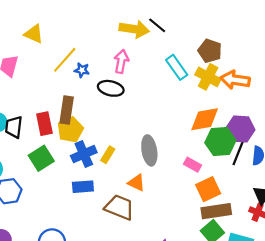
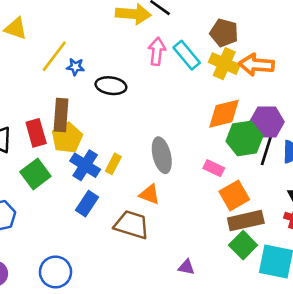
pink arrow: (121, 61) -> (157, 51), moved
blue cross: (84, 154) -> (85, 165), turned -30
blue rectangle: (83, 187) -> (87, 204), turned -48

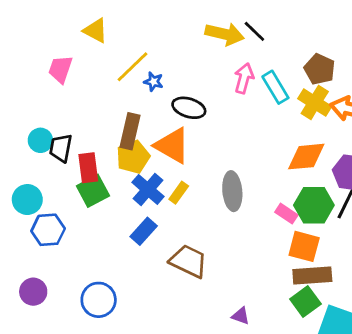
red rectangle: (36, 133) -> (88, 168), moved
green hexagon: (244, 138) -> (314, 205), moved
orange triangle: (149, 194) -> (172, 145), moved, size x1.6
orange square: (234, 195) -> (304, 246), turned 36

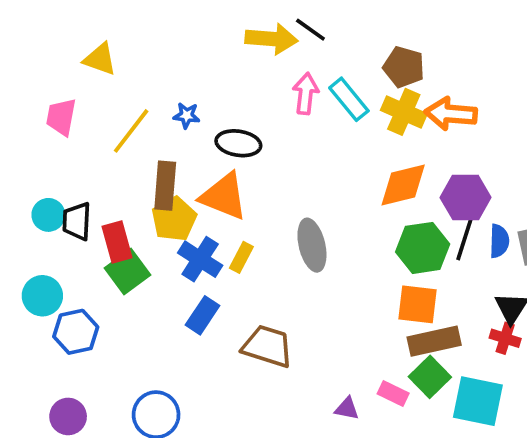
yellow line: (133, 67) -> (131, 131), moved
pink rectangle: (286, 214) -> (393, 393), moved

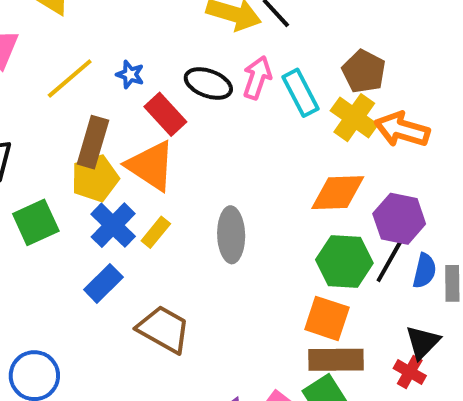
black ellipse: (238, 143) -> (208, 84), moved
red rectangle: (117, 242) -> (165, 114), moved, turned -39

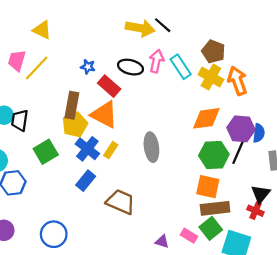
yellow line: (70, 78) -> (37, 68), moved
orange arrow: (402, 130) -> (237, 81), turned 60
blue semicircle: (425, 271) -> (259, 133), moved

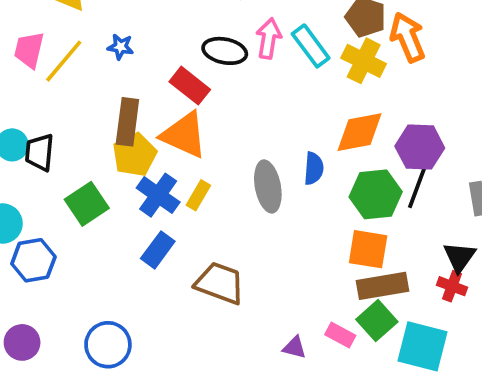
blue star: (88, 67) -> (120, 47), moved
orange arrow: (237, 81) -> (408, 37), moved
blue semicircle: (259, 133) -> (314, 168), moved

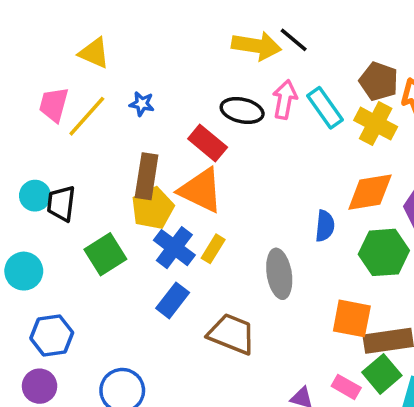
gray ellipse: (268, 186) -> (279, 274), moved
orange square: (368, 249) -> (352, 318), moved
blue hexagon: (33, 260) -> (52, 335), moved

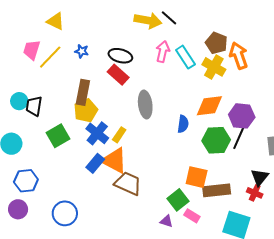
black ellipse: (242, 111) -> (120, 56), moved
orange triangle: (201, 190) -> (114, 161), moved
gray ellipse: (279, 274) -> (145, 104), moved
green square: (382, 374) -> (178, 200), moved

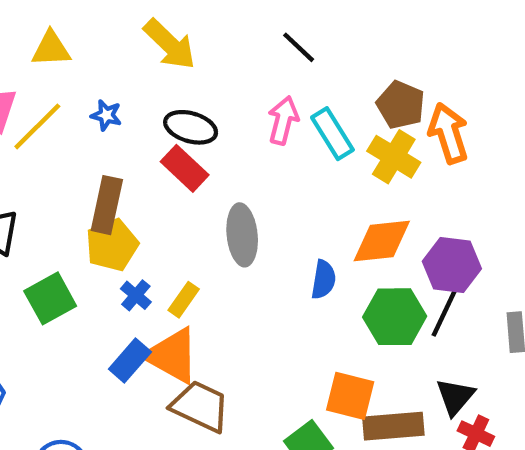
yellow arrow: (148, 20) -> (170, 44), moved, turned 32
yellow triangle: (56, 21) -> (51, 49), turned -30
blue cross: (97, 133) -> (136, 295), size x0.6
black triangle: (260, 177) -> (455, 397), moved

